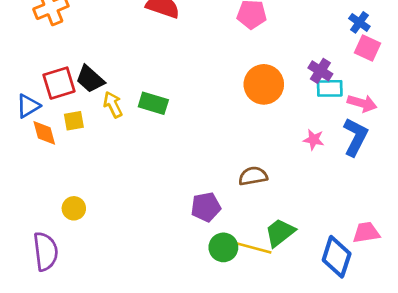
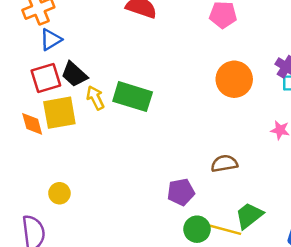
green rectangle: (153, 103) -> (133, 97), size x1.4
blue triangle: (28, 106) -> (51, 40), moved
yellow square: (74, 121) -> (59, 113), size x1.8

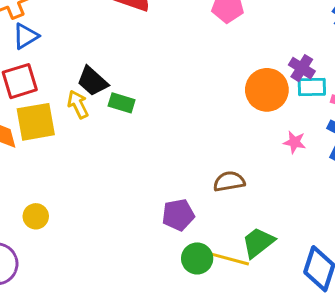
black trapezoid: (74, 74) -> (92, 81), moved
orange circle: (234, 79) -> (267, 90), moved
green rectangle: (133, 97) -> (122, 103), size x0.6

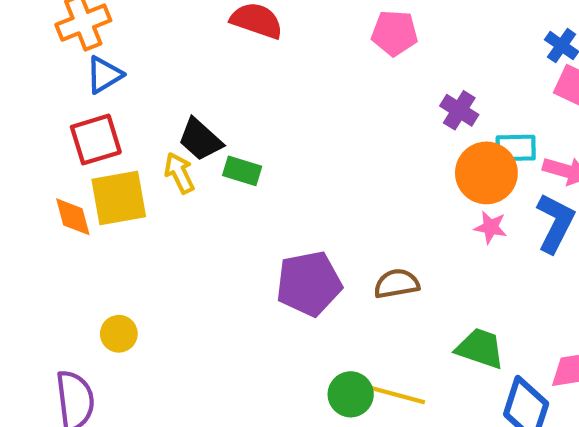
purple cross: (302, 68) -> (459, 110), moved
orange circle: (267, 90) -> (486, 173), moved
purple pentagon: (178, 215) -> (309, 284), moved, size x1.4
green trapezoid: (258, 242) -> (480, 348), moved, turned 57

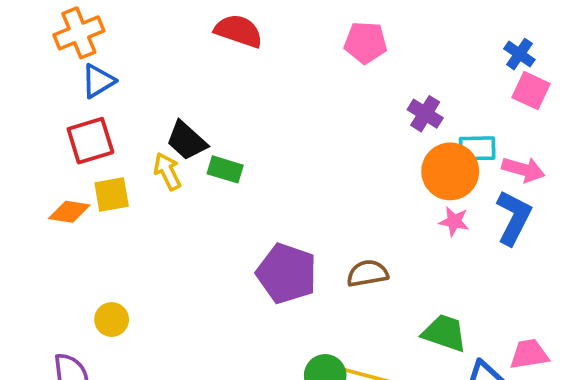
yellow square: (119, 198) -> (112, 194), size x0.7
orange diamond: (73, 217) -> (69, 212), turned -66
purple pentagon: (309, 284) -> (287, 273), turned 30

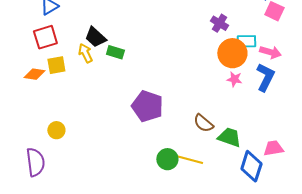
brown semicircle: (367, 273) -> (203, 123), moved, turned -130

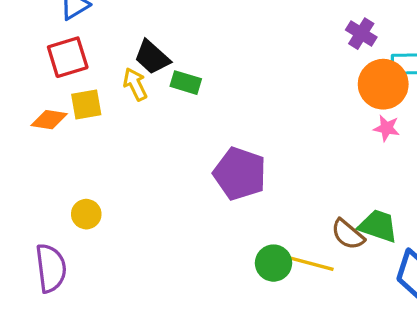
brown semicircle: (203, 123) -> (348, 234), moved

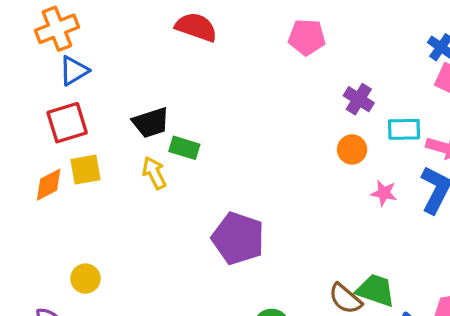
black trapezoid: (152, 57) -> (151, 123), turned -60
yellow arrow: (135, 84) -> (154, 173), moved
orange circle: (383, 84) -> (352, 149), moved, size x0.6
orange diamond: (49, 120) -> (49, 185), turned -36

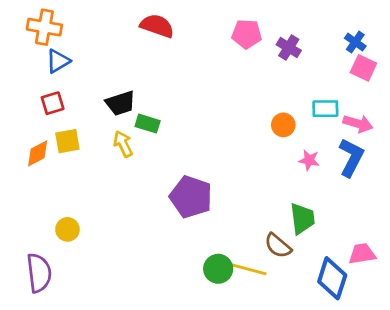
orange cross: (57, 29) -> (44, 27), turned 32
purple cross: (359, 99) -> (289, 48), moved
red square: (67, 123) -> (53, 103), size x0.7
green trapezoid: (376, 290) -> (302, 219), moved, turned 64

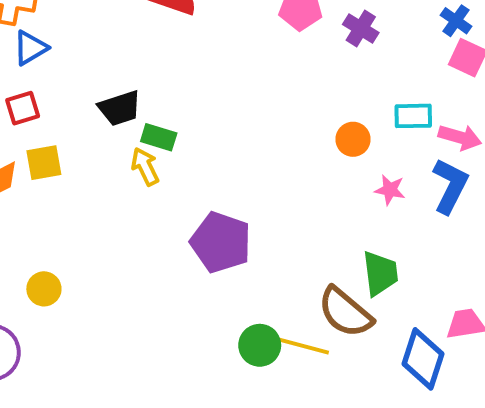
yellow arrow: (123, 144) -> (145, 166), moved
brown semicircle: (278, 246) -> (345, 312), size x1.4

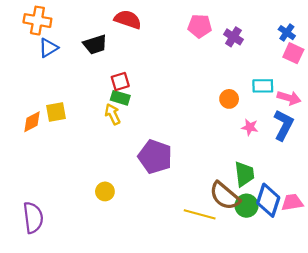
red square: (23, 108) -> (120, 82), moved
black trapezoid: (120, 108) -> (95, 44), moved
yellow circle: (44, 289) -> (105, 191), moved
green circle: (260, 345) -> (246, 206), moved
blue diamond: (423, 359) -> (268, 200), moved

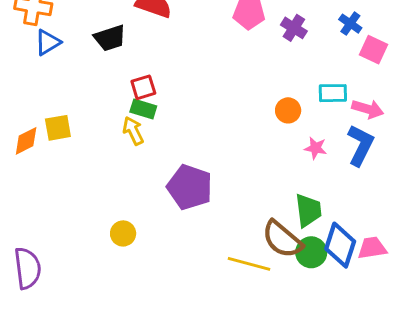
blue cross: (287, 33) -> (350, 24), moved

